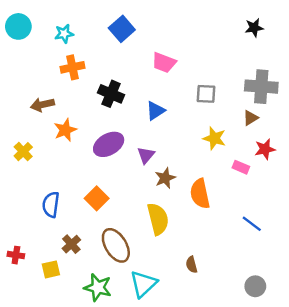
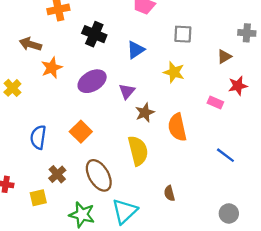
gray cross: (261, 87) -> (247, 33), moved, size x0.6
brown arrow: (42, 105) -> (30, 44), turned 30
yellow star: (214, 138) -> (174, 72), moved

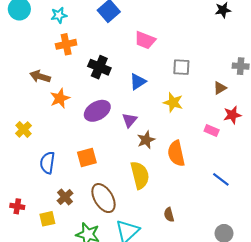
yellow cross: (12, 88) -> (24, 129), moved
orange square: (81, 132) -> (87, 158), turned 30

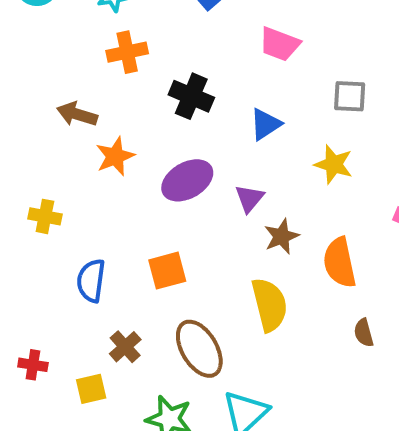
yellow cross: (24, 129) -> (45, 216), turned -35
brown semicircle: (169, 215) -> (364, 333), moved

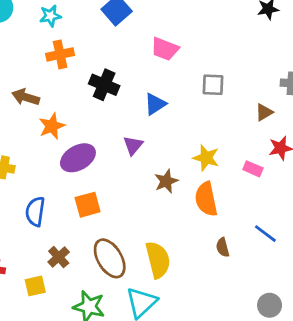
yellow star: (334, 164) -> (206, 158), moved
purple ellipse: (187, 180) -> (78, 158), moved
purple triangle: (249, 198) -> (133, 145), moved
yellow semicircle: (269, 305) -> (158, 260), moved

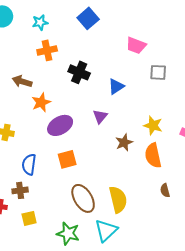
pink trapezoid: (165, 49) -> (136, 45), moved
brown cross: (59, 257) -> (20, 190), moved, turned 35

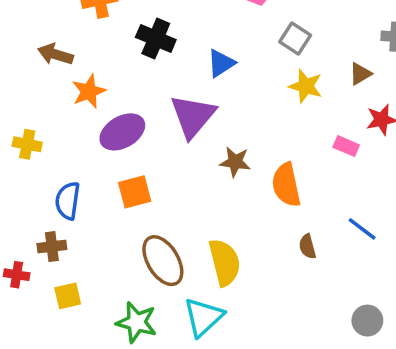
gray square: (158, 72) -> (295, 39), turned 30
purple triangle: (100, 116) -> (193, 116), size x1.8
yellow star: (153, 125) -> (306, 86), moved
brown star: (124, 142) -> (235, 162), turned 30

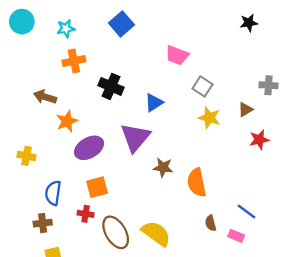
pink rectangle: (346, 146) -> (236, 236), moved
yellow semicircle: (225, 262) -> (156, 234), turned -40
red cross: (17, 275) -> (86, 214), moved

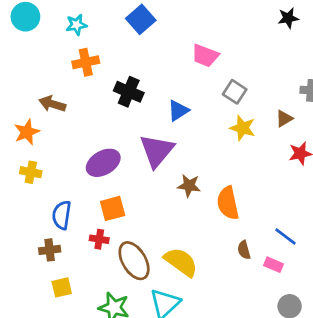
orange star: (67, 121) -> (27, 132), moved

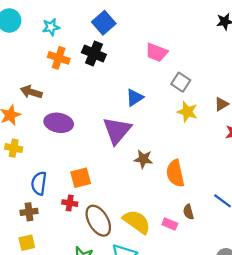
orange cross: (86, 62) -> (59, 58), turned 30
black cross: (129, 92) -> (94, 53), moved
purple ellipse: (103, 163) -> (59, 123), moved, turned 40
pink rectangle: (273, 265) -> (170, 224), moved
yellow square: (62, 287) -> (27, 243), moved

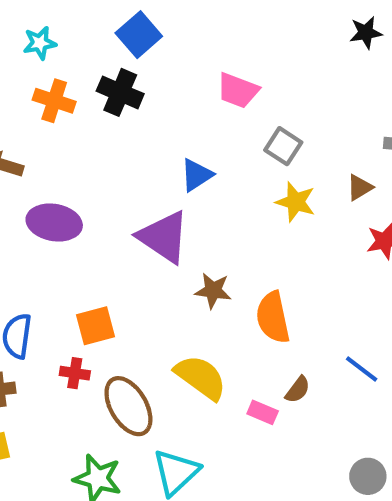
purple triangle: (117, 130) -> (164, 237), turned -36
brown semicircle: (188, 212) -> (298, 390), turned -128
yellow semicircle: (137, 222) -> (201, 377), moved

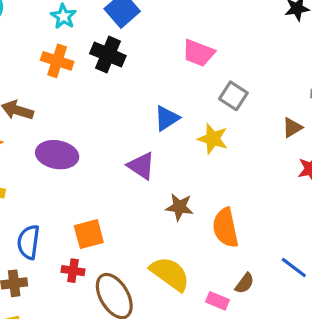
cyan star: (40, 43) -> (63, 16), moved, turned -30
yellow star: (296, 202) -> (213, 139), moved
purple triangle: (164, 237) -> (141, 166), size x0.7

